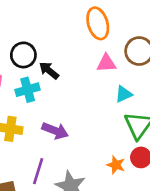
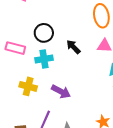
black arrow: (49, 70) -> (73, 47), moved

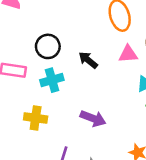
purple arrow: (61, 92) -> (93, 118), moved

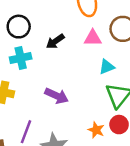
black arrow: (88, 60) -> (55, 41), turned -78

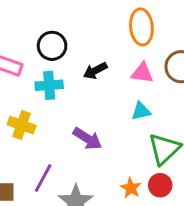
cyan triangle: (107, 67) -> (141, 111), moved

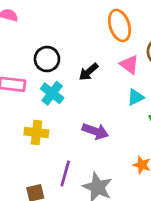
pink triangle: (142, 73) -> (129, 65), turned 42
cyan cross: (49, 85) -> (52, 93), turned -35

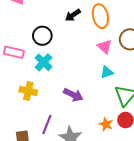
black arrow: (89, 72) -> (73, 15), moved

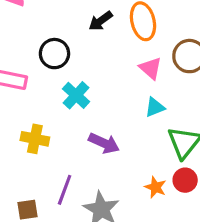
cyan cross: (43, 62) -> (76, 95), moved

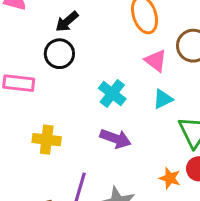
black arrow: (101, 21) -> (67, 22), moved
cyan cross: (76, 95) -> (112, 93), moved

